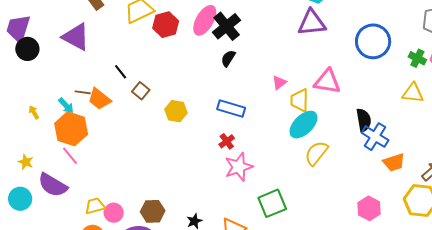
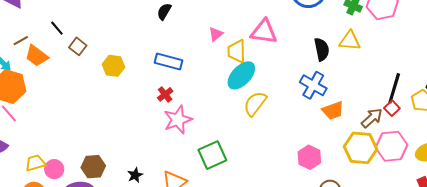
brown line: (83, 92) -> (21, 41), moved, turned -35
black semicircle: (364, 120) -> (322, 49), moved

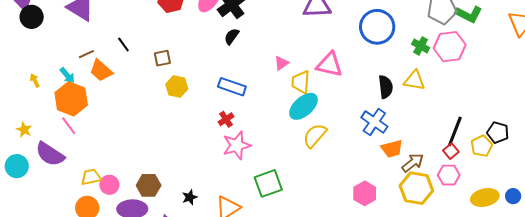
brown square: (78, 46) -> (162, 58), moved, turned 36
brown arrow: (372, 118) -> (413, 163), moved
pink hexagon: (391, 146) -> (449, 175), moved, size x0.7

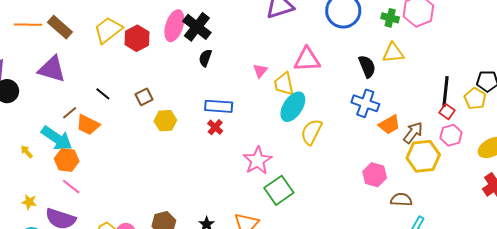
cyan arrow: (67, 75) -> (57, 138), size x1.8
orange hexagon: (71, 99) -> (67, 160), size x0.7
red cross: (226, 119) -> (215, 127), moved
pink star: (237, 145) -> (257, 161), moved

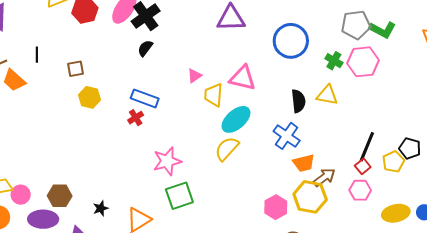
black line: (103, 94) -> (37, 55), turned 35
cyan ellipse: (293, 107) -> (236, 119), moved
yellow hexagon: (423, 156) -> (310, 197), moved

